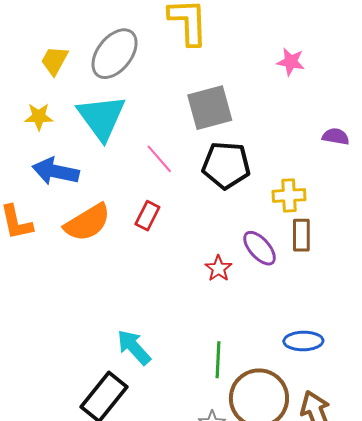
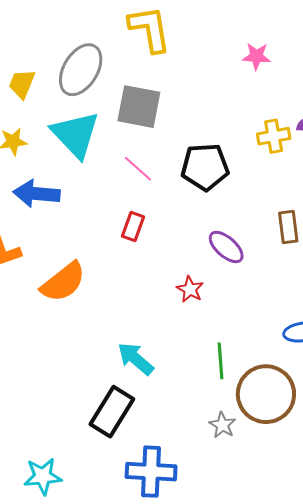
gray square: (210, 108) -> (139, 107), moved, turned 33
yellow cross: (289, 195) -> (274, 136), moved
orange semicircle: (87, 223) -> (63, 282), moved
purple ellipse: (260, 248) -> (226, 247), moved
red star: (218, 268) -> (190, 289), moved

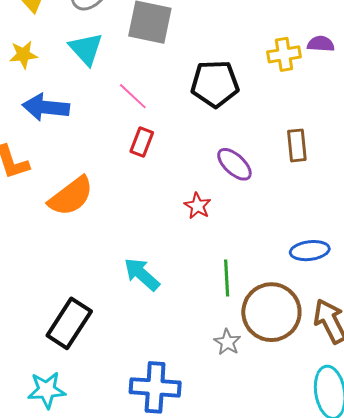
cyan triangle: (75, 135) -> (86, 49), size x0.7
pink line: (138, 169) -> (133, 96), moved
black rectangle: (112, 412) -> (69, 323), moved

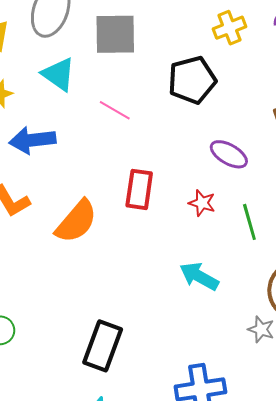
yellow cross: (284, 54) -> (229, 28), moved
red rectangle: (142, 142) -> (139, 189), moved, size x1.4
cyan arrow: (142, 274) -> (199, 276), moved
green line: (227, 278) -> (249, 222), moved

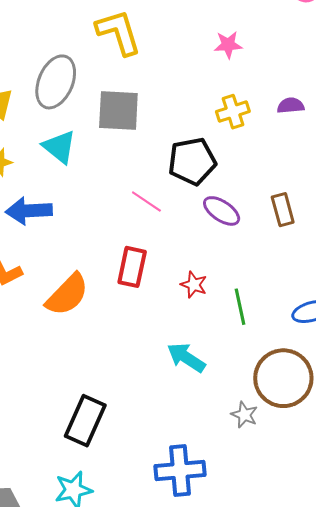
pink line: (115, 110) -> (146, 201), moved
purple ellipse: (229, 154) -> (222, 211), moved

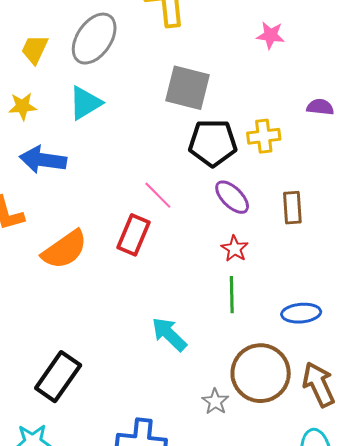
gray square: (118, 111) -> (187, 88), moved
yellow cross: (233, 112) -> (264, 136), moved
cyan triangle: (59, 147) -> (85, 103), turned 39
pink line: (146, 201) -> (158, 195), moved
red star: (194, 285) -> (235, 249), moved

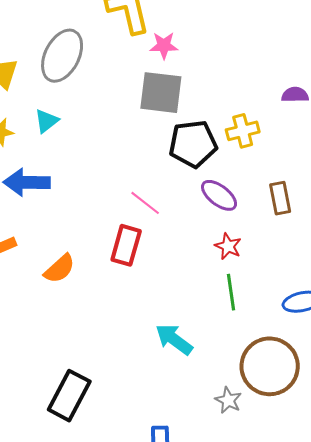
pink star: (270, 35) -> (164, 45), moved
cyan triangle: (85, 103) -> (46, 121), moved, size x0.7
orange semicircle: (65, 250) -> (60, 269), size x0.7

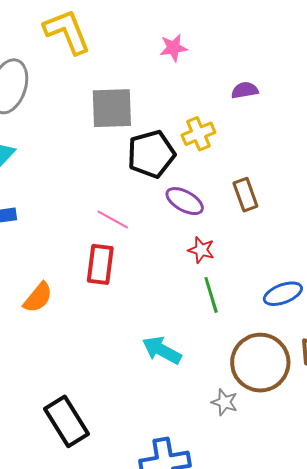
pink star: (164, 45) -> (173, 48), moved
black rectangle: (69, 396) -> (66, 421), turned -51

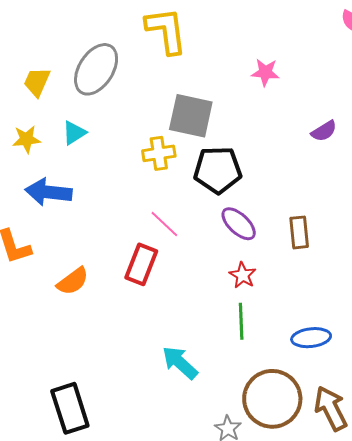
purple semicircle: (245, 90) -> (324, 131), turned 144
yellow cross: (198, 134) -> (159, 153), moved

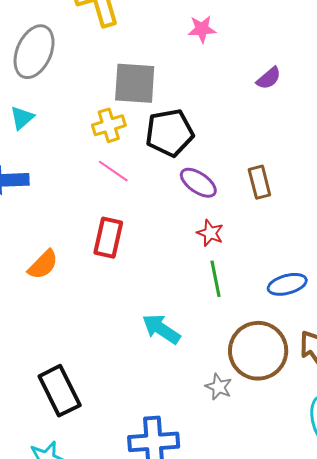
pink line: (164, 224) -> (113, 171), moved

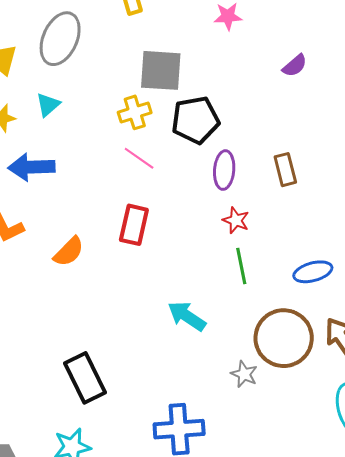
purple ellipse: (198, 183) -> (224, 170), turned 60

